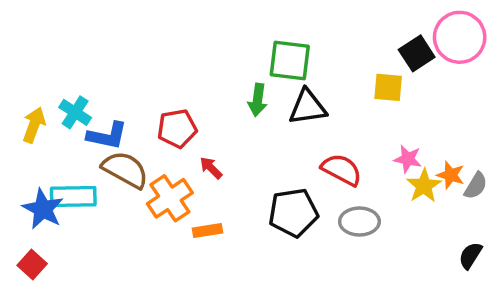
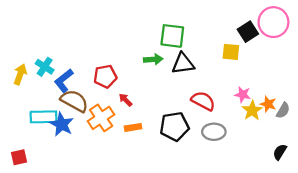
green arrow: (258, 100) -> (153, 59), turned -102
blue L-shape: (107, 136) -> (64, 81), turned 130
blue star: (43, 209) -> (62, 124), moved
orange rectangle: (207, 230) -> (133, 127), moved
red square: (32, 264) -> (19, 157), turned 35

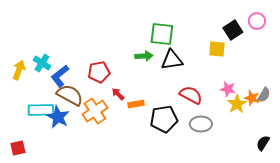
pink circle: (273, 22) -> (257, 21), size x0.6
gray semicircle: (283, 110) -> (264, 95), moved
orange rectangle: (133, 127) -> (136, 104), moved

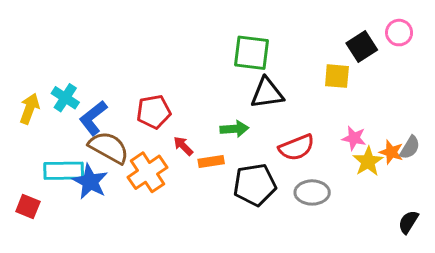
green arrow: (144, 56) -> (234, 129), moved
red semicircle: (191, 95) -> (297, 147), turned 130
red square: (18, 148) -> (28, 206), moved, turned 35

